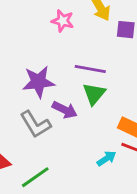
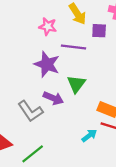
purple line: (90, 69) -> (74, 47), moved
purple star: (38, 82) -> (47, 64), moved, turned 30

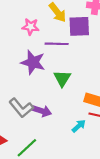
purple square: (99, 31) -> (79, 26), size x1.5
purple arrow: (53, 98) -> (42, 111), moved

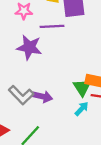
green triangle: (62, 78) -> (82, 87), moved

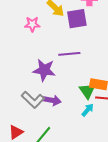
purple line: (52, 26) -> (69, 54), moved
purple star: (29, 47) -> (44, 70), moved

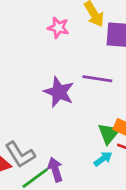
gray L-shape: (33, 100) -> (20, 155), moved
purple arrow: (52, 100) -> (55, 170), moved, turned -132

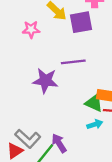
green triangle: (109, 133) -> (94, 103), turned -30
cyan arrow: (103, 159) -> (95, 124), turned 32

